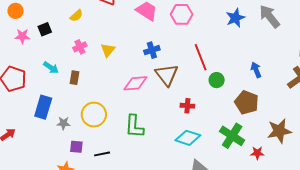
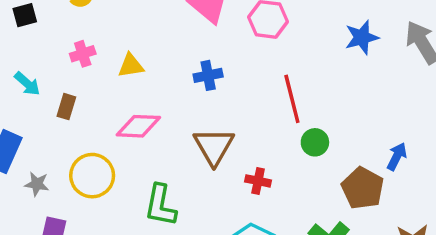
yellow triangle: (108, 50) -> (131, 66), turned 35
blue arrow: (256, 70) -> (397, 156), moved, turned 42
brown triangle: (167, 75) -> (214, 146), moved
pink diamond: (135, 83) -> (138, 126), moved

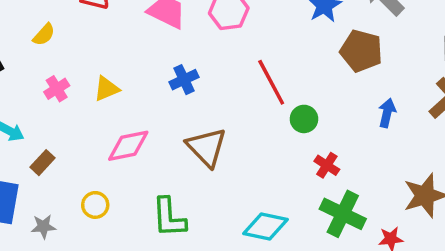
brown rectangle: (66, 107) -> (42, 163), moved, turned 40
yellow circle: (92, 176) -> (95, 205), size x0.6
red cross: (258, 181) -> (327, 165), moved, turned 35
brown pentagon: (363, 188) -> (361, 51), moved

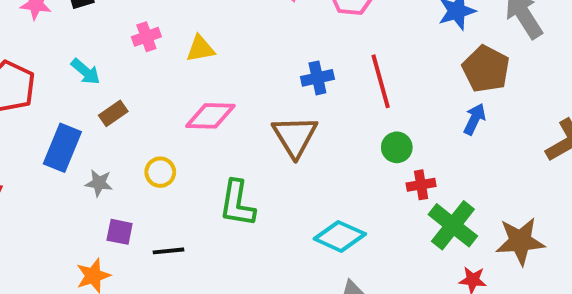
blue cross: (184, 80) -> (317, 78), moved
blue arrow: (387, 113) -> (475, 119), moved
green circle: (304, 119) -> (397, 147), moved
red cross: (327, 165) -> (421, 185), turned 35
green cross: (343, 214) -> (453, 225), moved

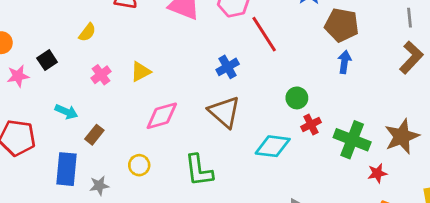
red line: (381, 81) -> (264, 34), moved
red cross: (421, 185) -> (311, 124), moved
cyan diamond: (340, 236) -> (273, 146), moved

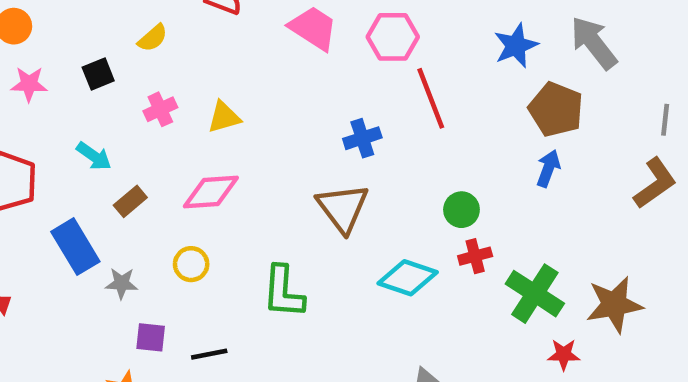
black square: (47, 60) -> (98, 74), moved
pink diamond: (162, 116) -> (211, 192), moved
blue rectangle: (67, 169) -> (75, 247), turned -48

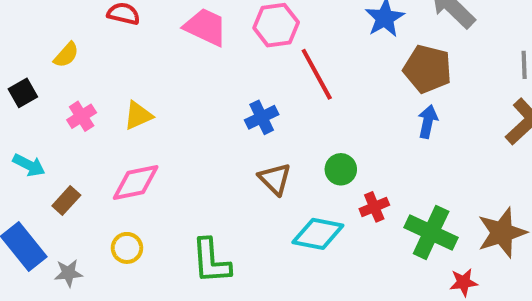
brown triangle: (343, 208) -> (275, 179), moved, size x0.7
green circle: (461, 210) -> (341, 169), moved

